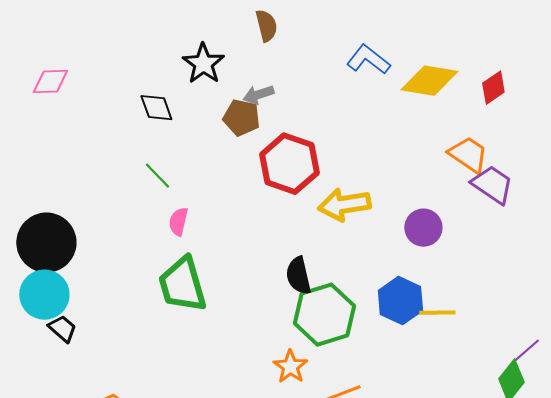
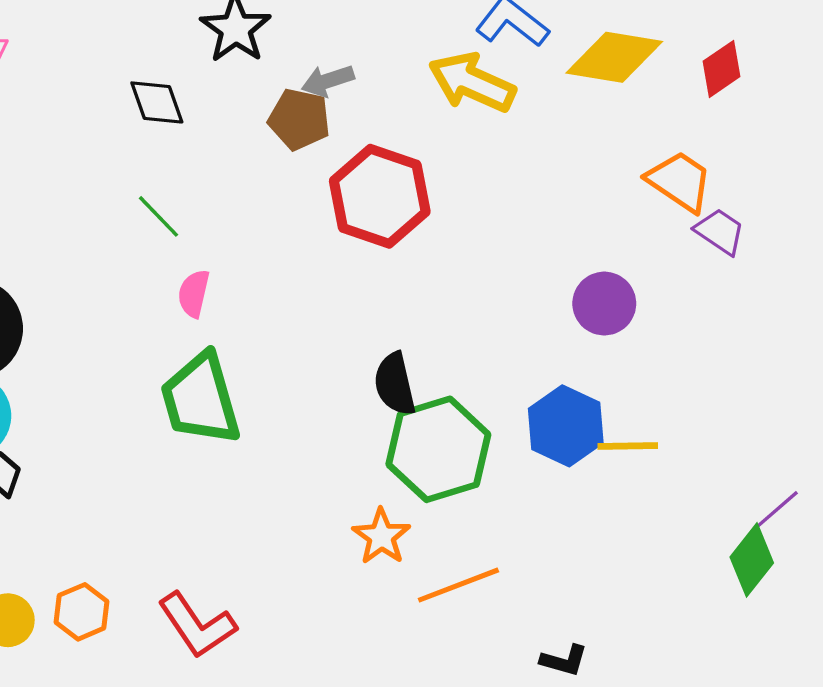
purple trapezoid: (492, 185) -> (720, 231), size x0.7
yellow arrow: (344, 205) -> (472, 82), moved, turned 33

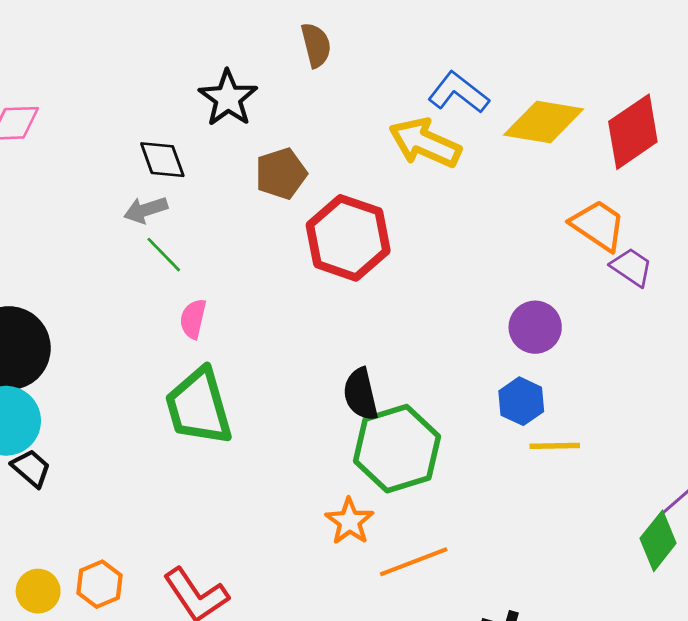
red diamond: (722, 69) -> (633, 132), size x1.6
gray arrow: (328, 81) -> (146, 210), moved
brown pentagon: (299, 119) -> (281, 174), turned -30
blue hexagon: (566, 426) -> (521, 401), moved, size x0.7

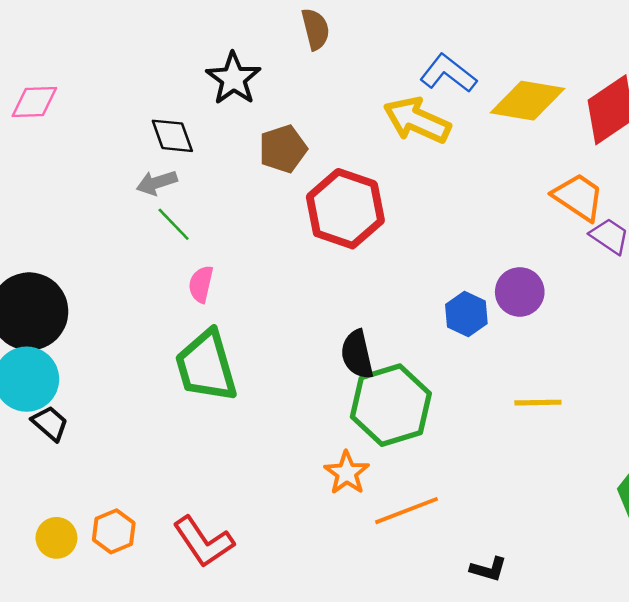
blue hexagon: (521, 401) -> (466, 314), moved

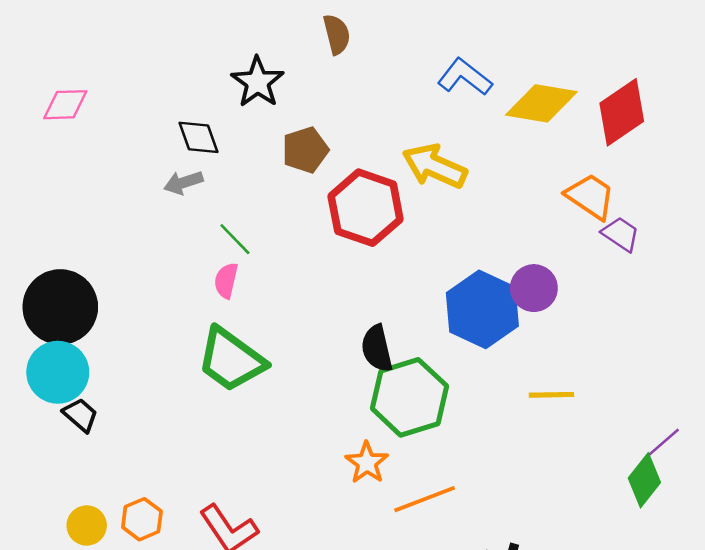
yellow arrow: (417, 120) -> (435, 166), moved
green line: (174, 224) -> (235, 239), moved
blue hexagon: (466, 314) -> (482, 309), size x1.8
green trapezoid: (206, 366) -> (231, 360), turned -38

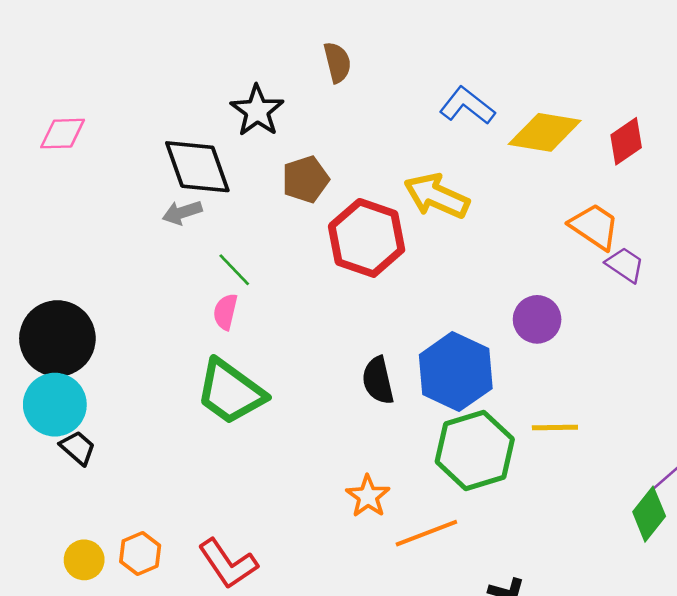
red diamond: (622, 112) -> (626, 141), size x0.7
black diamond: (198, 137) -> (197, 167), size x1.6
blue hexagon: (482, 309) -> (456, 372), moved
green hexagon: (409, 397) -> (475, 450), moved

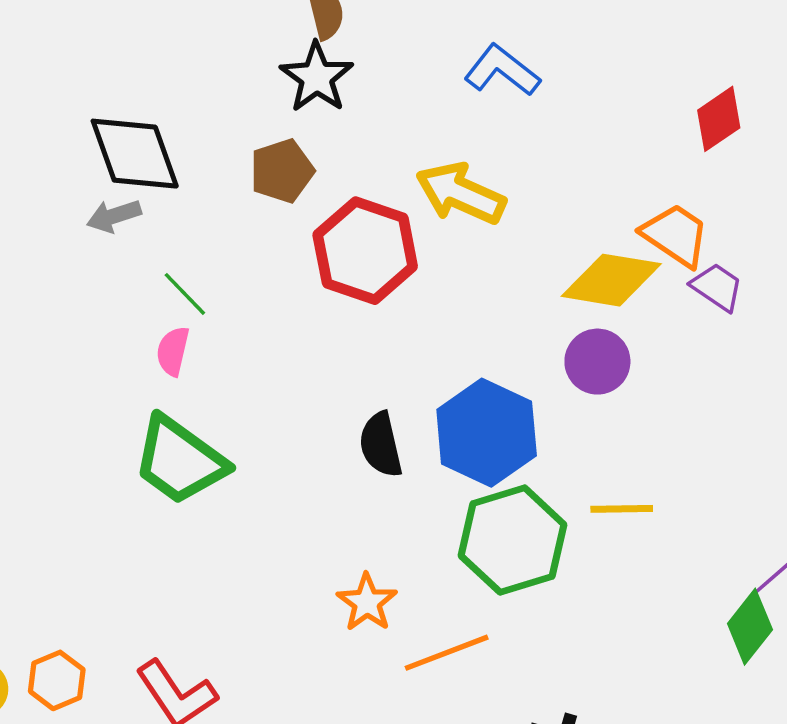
black star: (257, 111) -> (317, 77), moved
yellow diamond: (545, 132) -> (611, 280), moved

